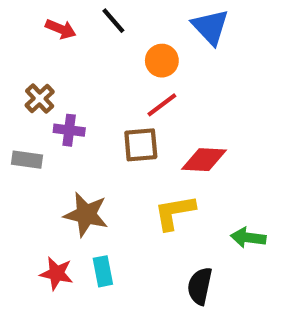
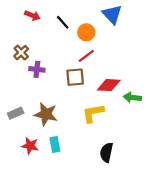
black line: (113, 21) -> (63, 22), moved
gray rectangle: (27, 160) -> (16, 113), moved, turned -32
green arrow: (248, 238) -> (132, 97), moved

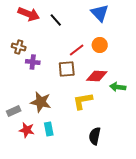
red arrow: (32, 15) -> (29, 14), size x1.5
orange circle: (86, 32) -> (100, 45), moved
brown cross: (21, 53) -> (19, 47), turned -32
gray rectangle: (16, 113) -> (14, 111), moved

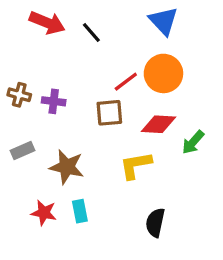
orange circle: (100, 45) -> (163, 73), size x1.5
brown cross: (19, 47) -> (19, 95), moved
green arrow: (118, 87) -> (193, 142), turned -56
gray rectangle: (14, 111) -> (23, 150), moved

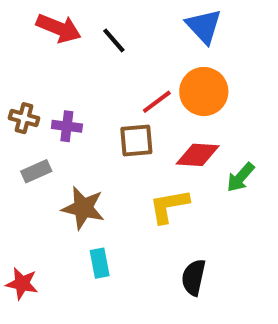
gray rectangle: (23, 150) -> (36, 171), moved
red star: (44, 213) -> (22, 284), moved

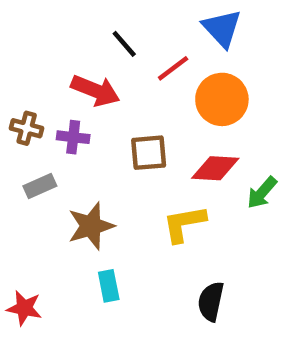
red arrow: (59, 28) -> (95, 91), moved
red line: (157, 102) -> (173, 68), moved
brown star: (83, 208) -> (91, 226), turned -30

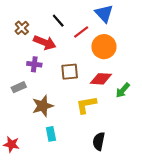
brown cross: (27, 128) -> (22, 28), moved, turned 32

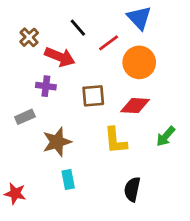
green arrow: (123, 90) -> (166, 136), moved
yellow L-shape: (86, 105) -> (116, 140), turned -85

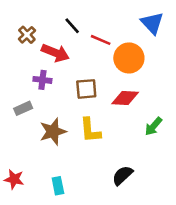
blue triangle: (139, 18) -> (152, 23), moved
red line: (109, 43) -> (101, 40), turned 60
yellow L-shape: (116, 140) -> (90, 130), moved
cyan rectangle: (68, 179) -> (58, 186), moved
black semicircle: (132, 189) -> (122, 175), turned 35

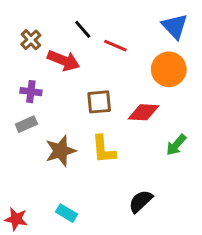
orange circle: (129, 58) -> (169, 69), moved
purple cross: (42, 80) -> (31, 92), moved
red star: (14, 179) -> (16, 219), moved
cyan rectangle: (58, 186) -> (66, 213), turned -48

